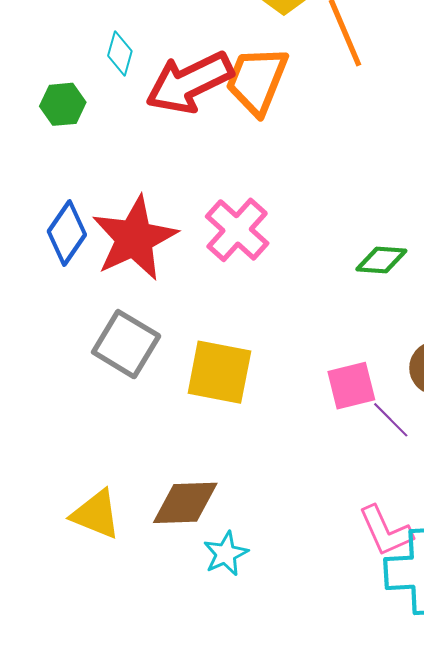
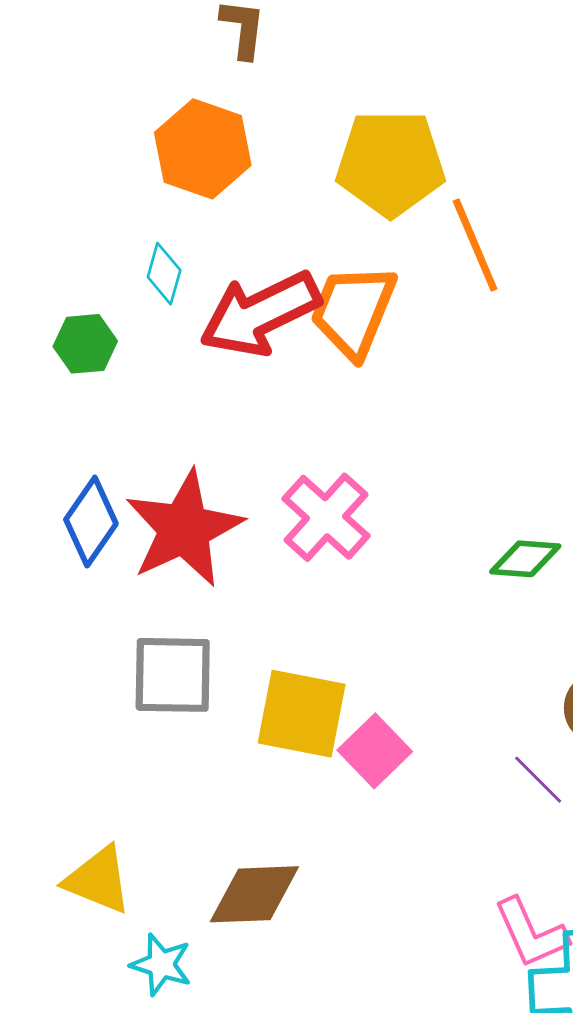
gray square: (126, 344) -> (173, 675), turned -30
pink square: (351, 386) -> (375, 751), moved, turned -30
yellow triangle: (96, 514) -> (98, 880), moved
cyan star: (226, 554) -> (161, 964), moved, turned -30

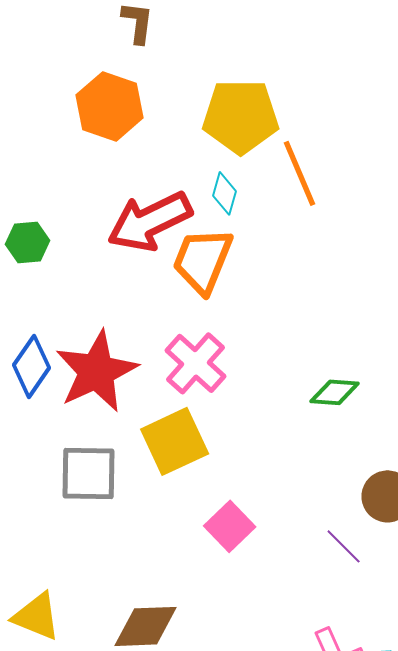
cyan diamond: (164, 274) -> (225, 193), moved
orange trapezoid: (353, 311) -> (203, 260), moved
yellow square: (302, 714) -> (175, 441), moved, turned -36

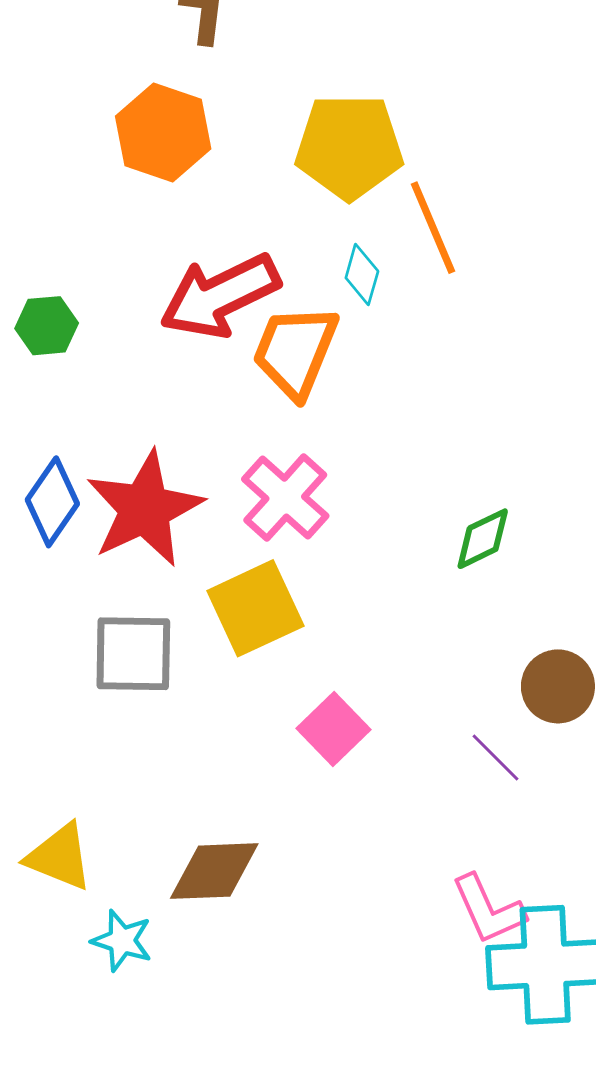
cyan diamond: (225, 193) -> (362, 275), moved
green diamond: (335, 392) -> (483, 539), turned -30

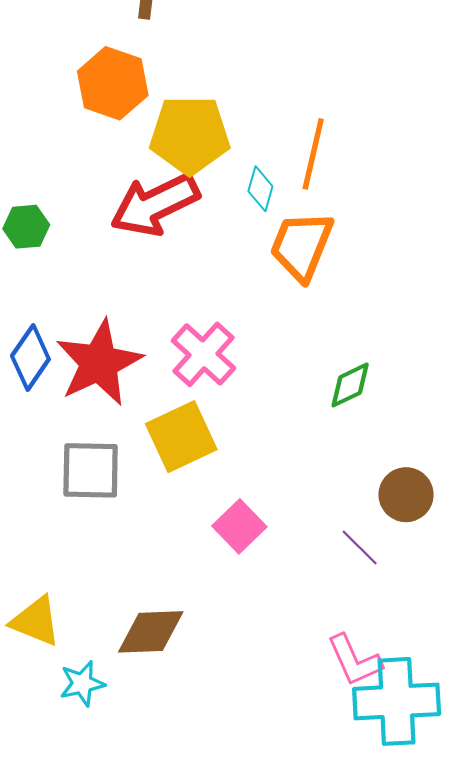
yellow pentagon: (349, 147) -> (190, 135), moved
orange line: (433, 228) -> (313, 154), turned 36
orange trapezoid: (295, 351) -> (302, 246), moved
cyan star: (122, 941) -> (82, 684), turned -30

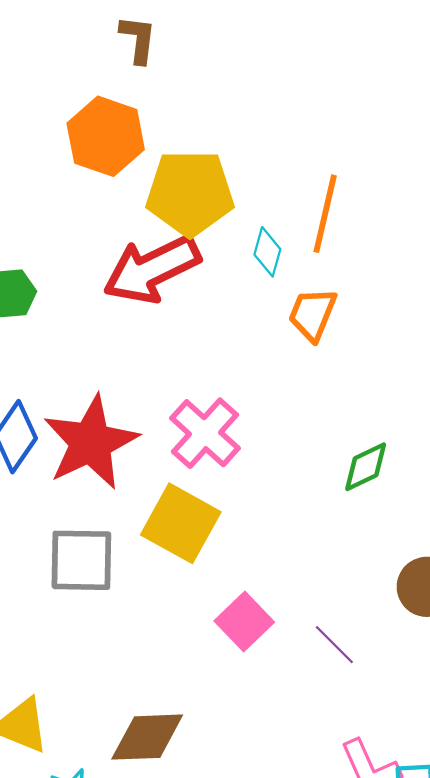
orange trapezoid: (302, 246) -> (312, 314), size x0.7
yellow square: (181, 437) -> (181, 523), turned -36
purple line: (360, 547) -> (334, 645), moved

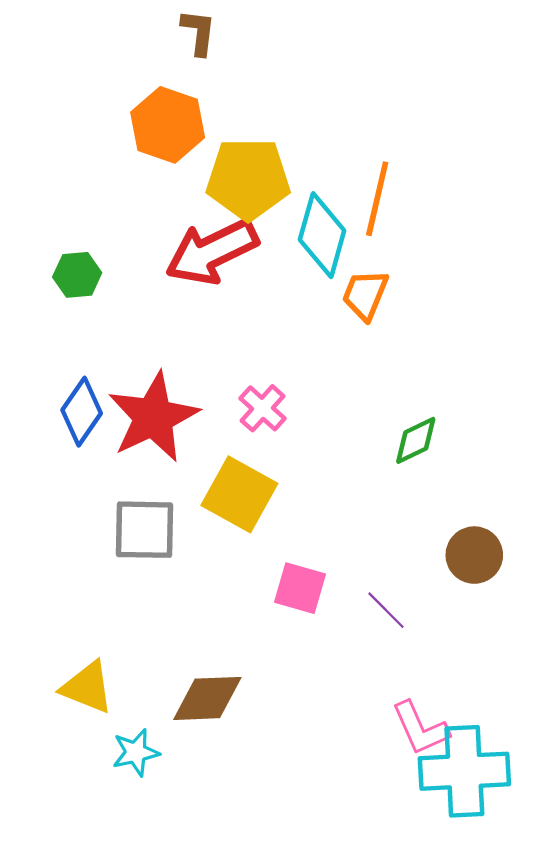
cyan diamond: (267, 252) -> (322, 235), size x1.8
pink cross: (205, 433) -> (263, 408), size x0.7
pink square: (244, 621) -> (300, 588), turned -30

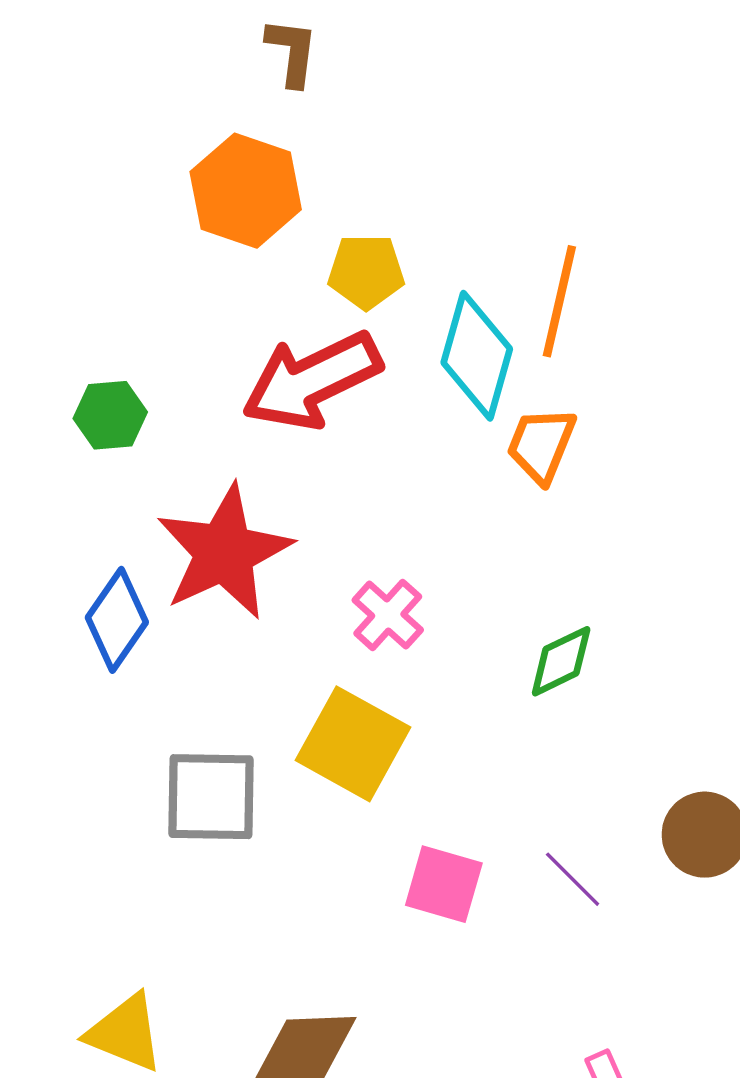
yellow pentagon: (248, 179) -> (366, 272), size x0.6
red star: (153, 417) -> (224, 552), moved
green diamond: (416, 440) -> (561, 661), moved
purple line: (386, 610) -> (573, 879), moved

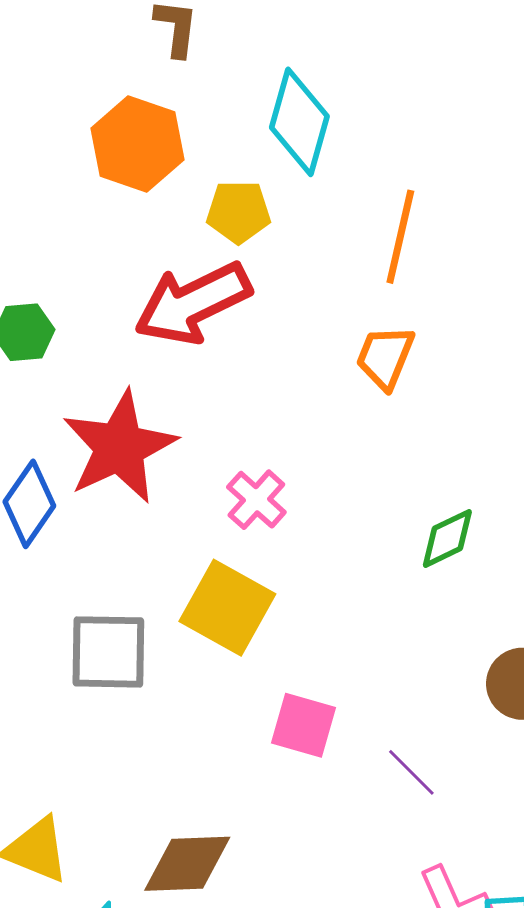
cyan diamond: (477, 356) -> (299, 122), moved
green diamond: (561, 661) -> (447, 538), moved
purple line: (573, 879) -> (411, 772), moved

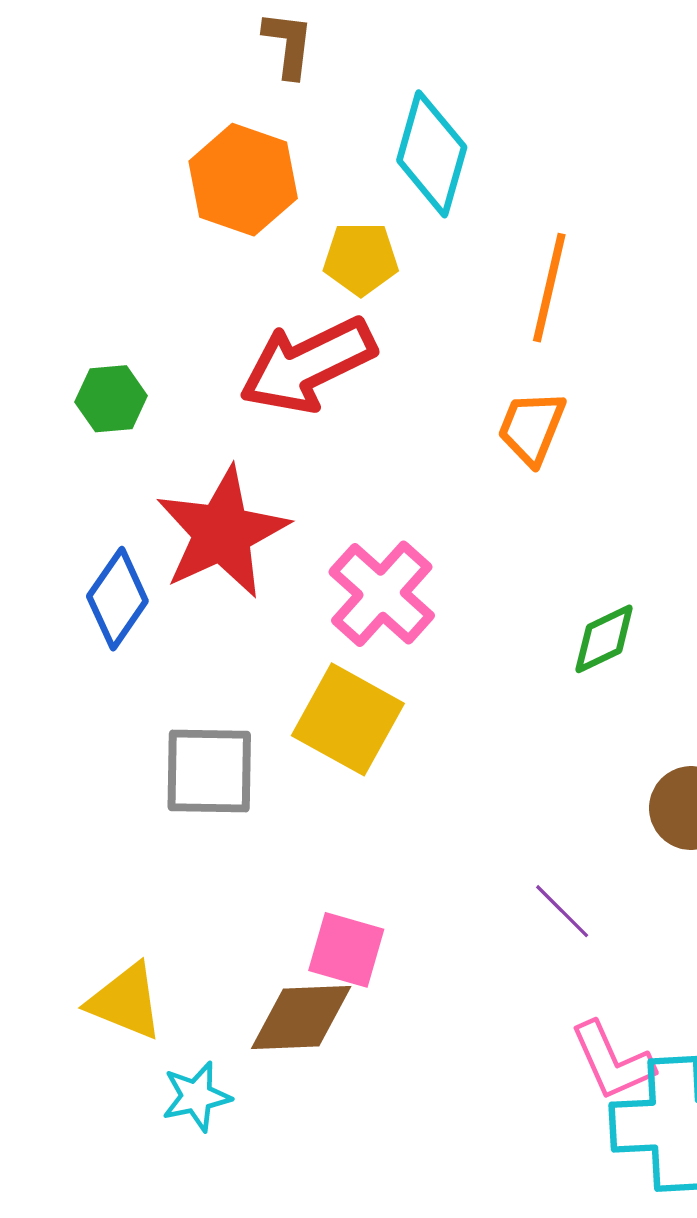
pink cross: (256, 500) -> (382, 594), size x1.5
pink square: (303, 725) -> (346, 950), moved

